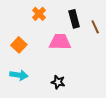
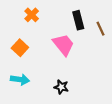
orange cross: (39, 14) -> (32, 15), moved
pink trapezoid: (60, 42) -> (63, 45), turned 50

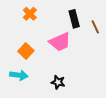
pink trapezoid: (63, 45) -> (60, 42), turned 105
orange square: (20, 48) -> (26, 51), moved

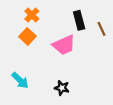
orange square: (26, 51) -> (28, 36), moved
cyan arrow: (19, 75) -> (20, 80), turned 36

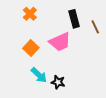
orange square: (28, 36) -> (31, 48), moved
cyan arrow: (20, 80) -> (39, 75), moved

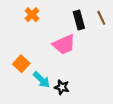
brown line: (95, 27) -> (101, 18), moved
orange square: (31, 48) -> (21, 64), moved

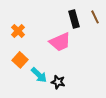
orange cross: (32, 15) -> (18, 31), moved

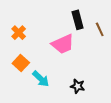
brown line: (95, 17) -> (100, 29), moved
black star: (58, 82) -> (78, 86), moved

